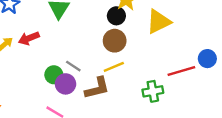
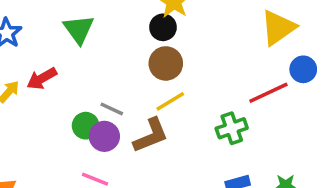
yellow triangle: (158, 22) -> (278, 28), moved

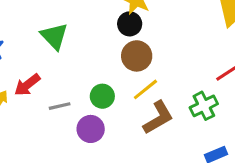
gray line: (112, 109) -> (60, 106), moved, turned -30
green circle: (86, 126) -> (102, 96), moved
brown L-shape: (151, 135) -> (158, 118), moved

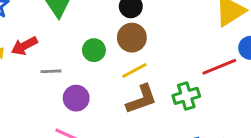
green circle: (102, 96) -> (94, 50), moved

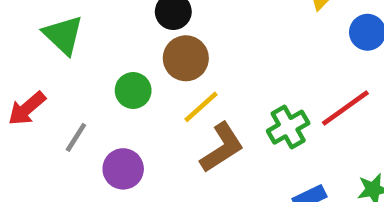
red line: (219, 67) -> (345, 108), moved
gray line: (51, 71) -> (76, 137), turned -42

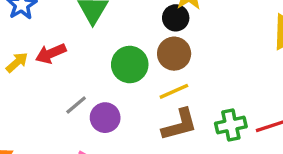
green circle: (133, 90) -> (130, 65), size x1.4
gray line: (76, 137) -> (76, 105), moved

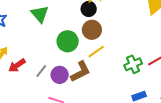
red arrow: (51, 53) -> (17, 65), moved
brown L-shape: (180, 125) -> (80, 72), moved

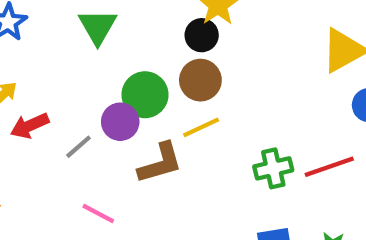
purple circle: (60, 75) -> (120, 122), moved

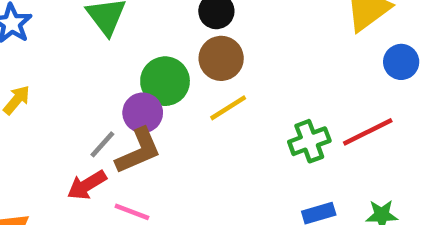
red arrow: (30, 126) -> (87, 185), moved
brown L-shape: (160, 163) -> (138, 151), moved

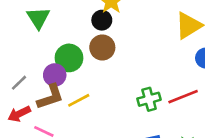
yellow line: (228, 108) -> (79, 100), moved
gray line: (102, 144) -> (19, 83), moved

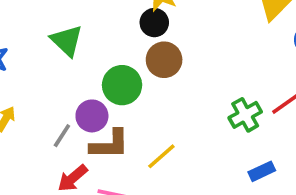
purple circle: (55, 75) -> (92, 116), moved
brown L-shape: (50, 97) -> (110, 144), turned 32
yellow line: (79, 100) -> (161, 156), moved

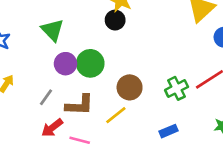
brown circle: (164, 60) -> (130, 87), moved
purple circle: (92, 116) -> (66, 64), moved
blue rectangle: (262, 171) -> (169, 131), moved

